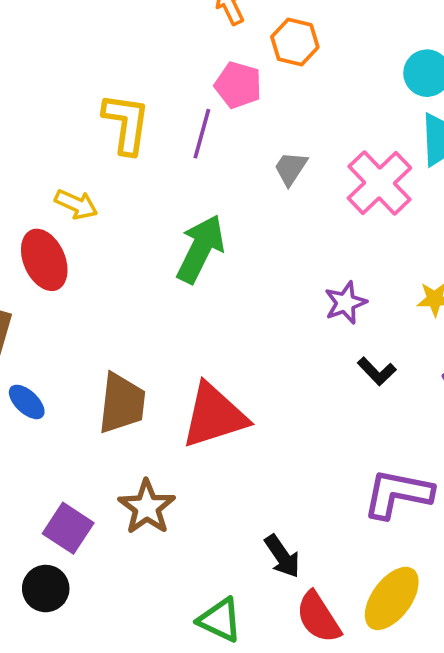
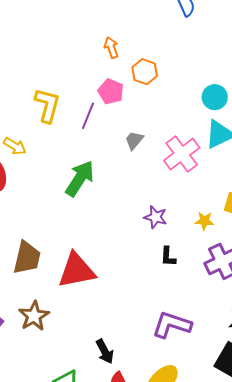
purple star: (345, 303) -> (155, 217), turned 30
black L-shape: (377, 371) -> (168, 257), turned 40

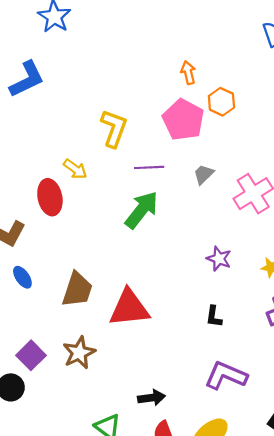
pink pentagon: (111, 92) -> (183, 120), size x1.5
purple line: (88, 116) -> (149, 167), moved, turned 60
black L-shape: (168, 257) -> (214, 317), moved
black arrow: (105, 351) -> (151, 398), turned -75

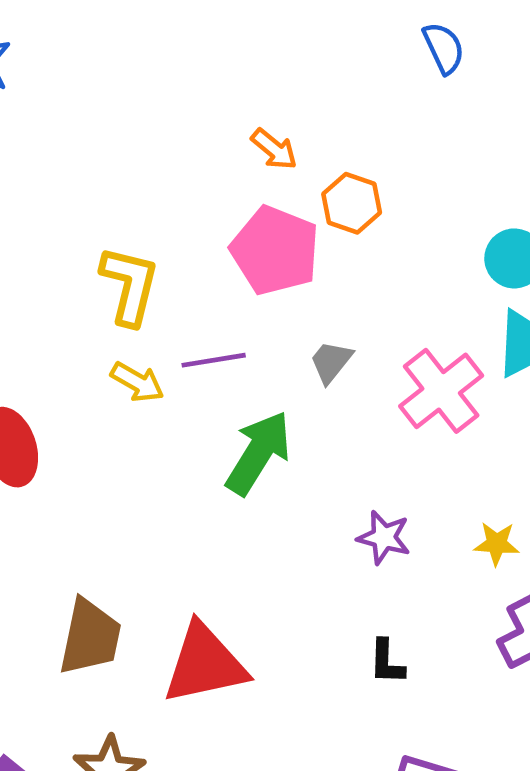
orange arrow: (188, 73) -> (274, 149), turned 150
yellow arrow: (75, 169) -> (137, 382), moved
green arrow: (142, 210) -> (258, 453), moved

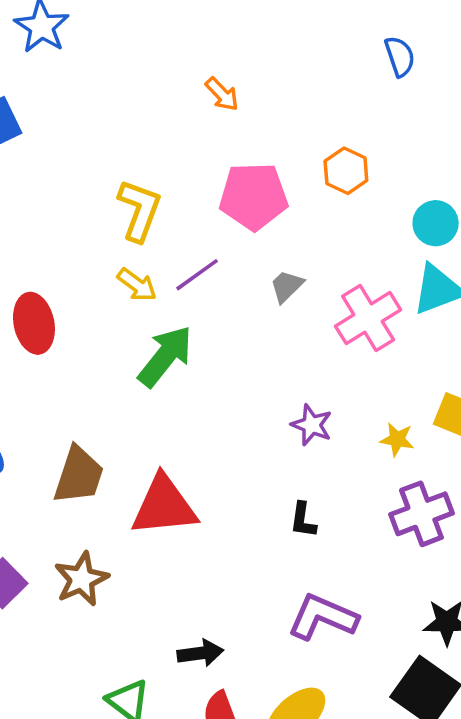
orange arrow: (274, 149) -> (222, 94), moved
orange hexagon: (352, 203) -> (346, 171), moved
pink pentagon: (275, 250) -> (254, 196), turned -30
purple line: (214, 360) -> (197, 275), turned -33
green arrow: (258, 453) -> (165, 356), moved

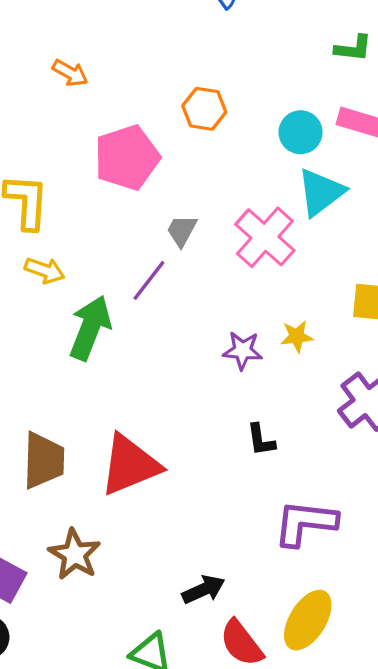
purple line: (197, 275) -> (149, 280), moved
yellow star: (397, 439) -> (297, 336), moved

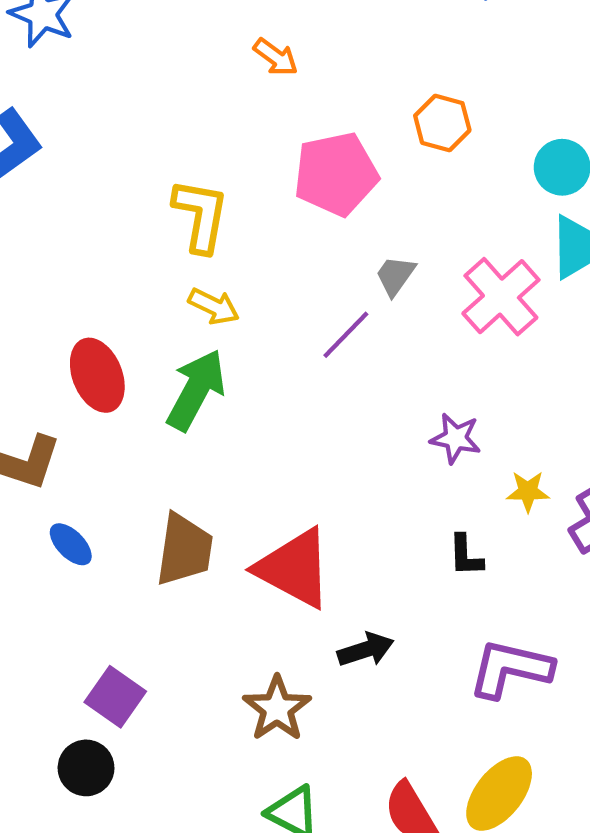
green arrow: (90, 328) -> (196, 390), moved
yellow star: (297, 336) -> (528, 491), moved
red triangle: (130, 465) -> (294, 568), turned 44
brown star: (75, 554) -> (277, 709), moved
black arrow: (204, 589) -> (366, 650), moved

